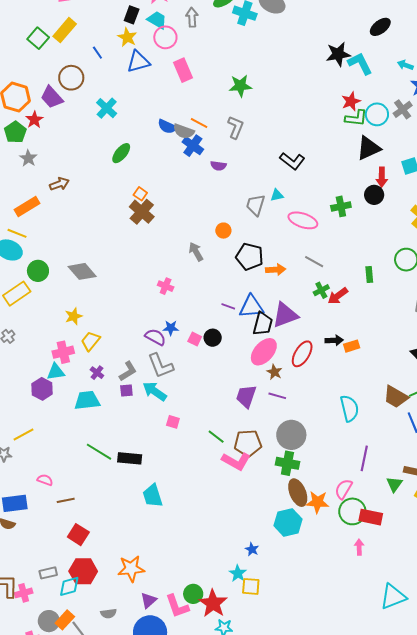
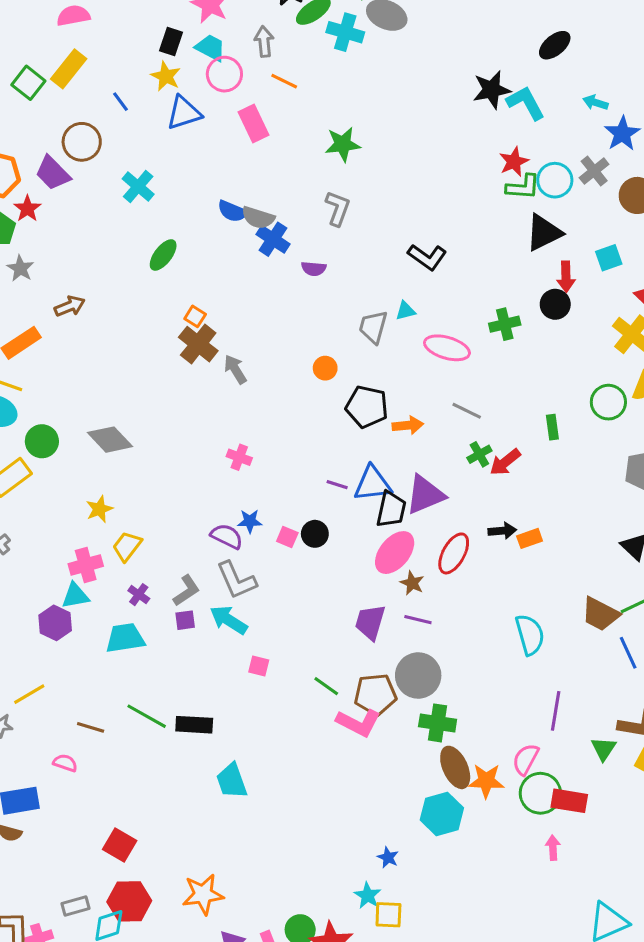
orange line: (199, 123) -> (284, 81), moved
gray arrow: (196, 252) -> (235, 369), moved
gray circle: (291, 435) -> (418, 675), moved
brown line: (66, 500) -> (91, 727), moved, turned 30

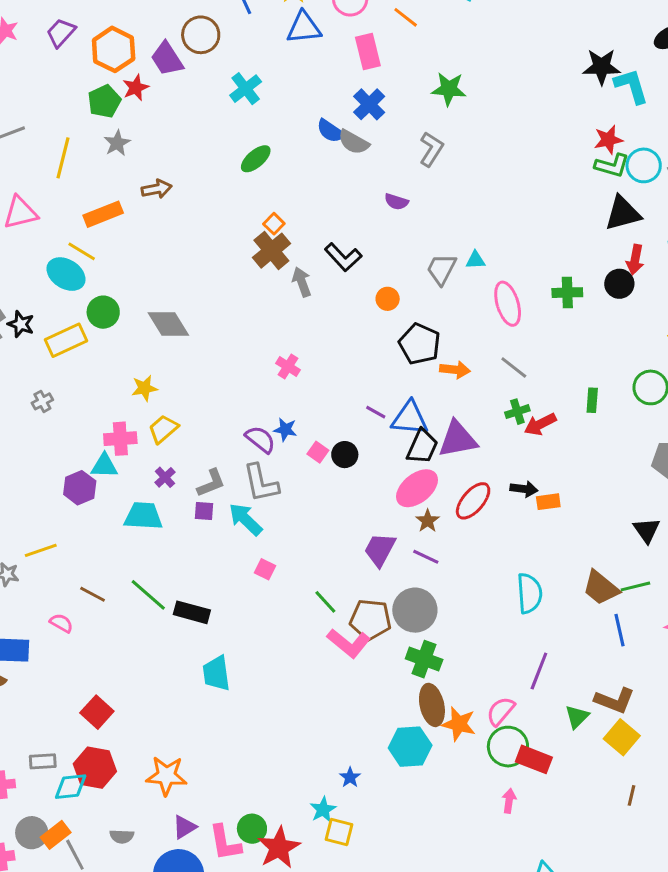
blue cross: (273, 239) -> (369, 104), moved
black L-shape: (427, 257) -> (343, 257), moved
pink ellipse: (447, 348) -> (508, 304), turned 45

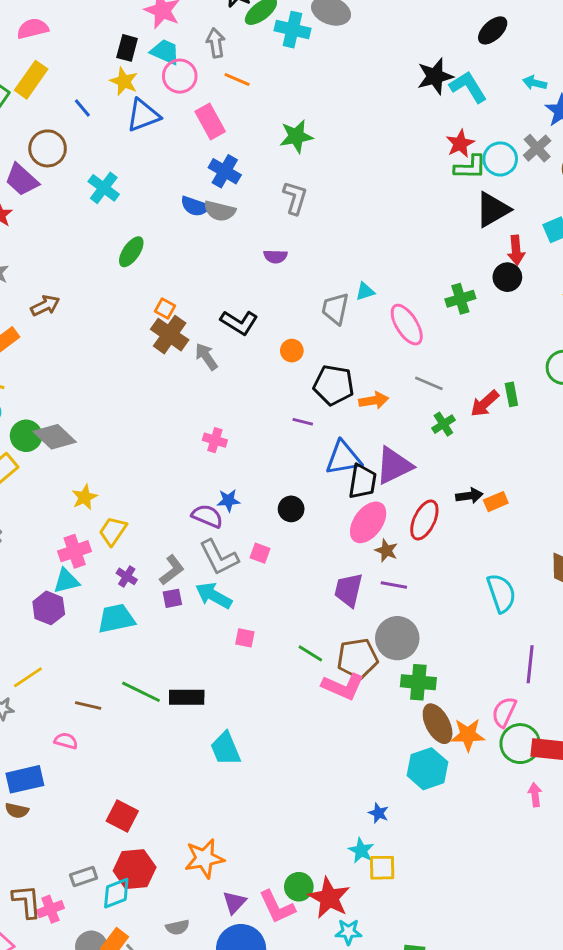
gray diamond: (168, 324) -> (55, 437), moved
purple line: (376, 412) -> (303, 422), moved
red arrow: (540, 424) -> (485, 403), moved
pink square: (318, 452) -> (260, 553), moved

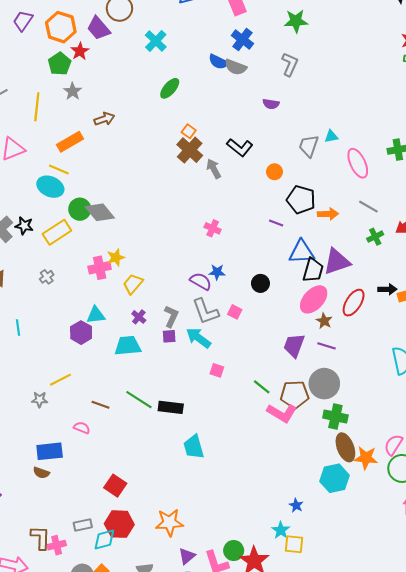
pink cross: (75, 551) -> (100, 268), moved
gray L-shape: (172, 570) -> (171, 316), turned -35

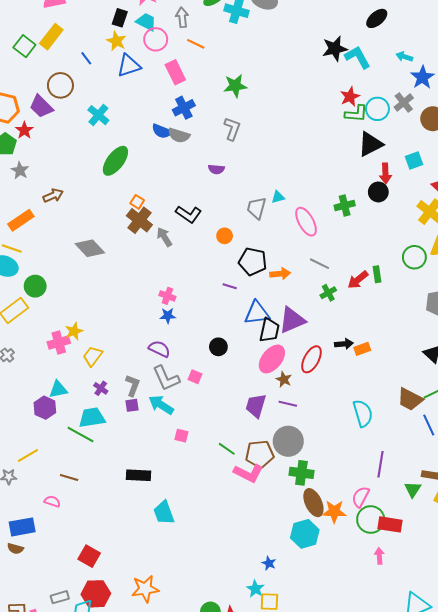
blue cross: (242, 40) -> (184, 108), turned 30
green ellipse: (170, 88) -> (115, 161), size x1.4
gray diamond: (100, 212) -> (90, 248), moved
blue star: (217, 272) -> (168, 316), moved
green line: (139, 400) -> (80, 434), moved

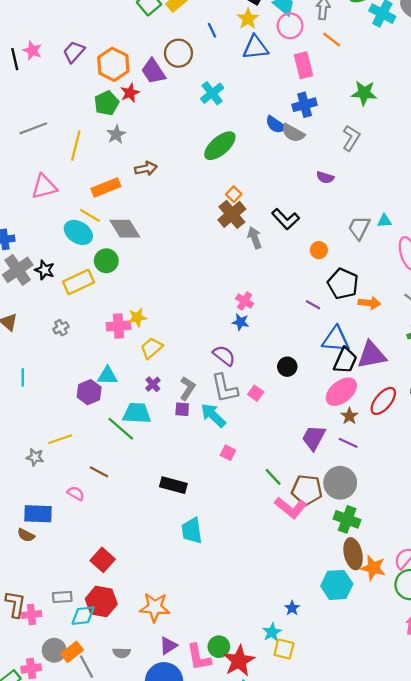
gray diamond: (90, 248) -> (125, 229), moved

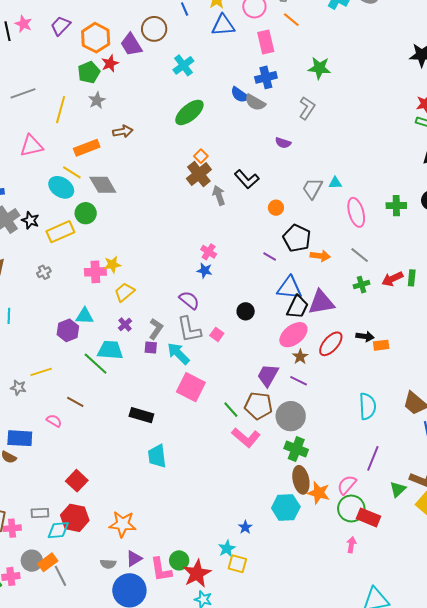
pink square: (228, 453) -> (191, 387), size x2.0
brown pentagon: (307, 490) -> (259, 406), moved
gray semicircle: (121, 653) -> (108, 564), moved

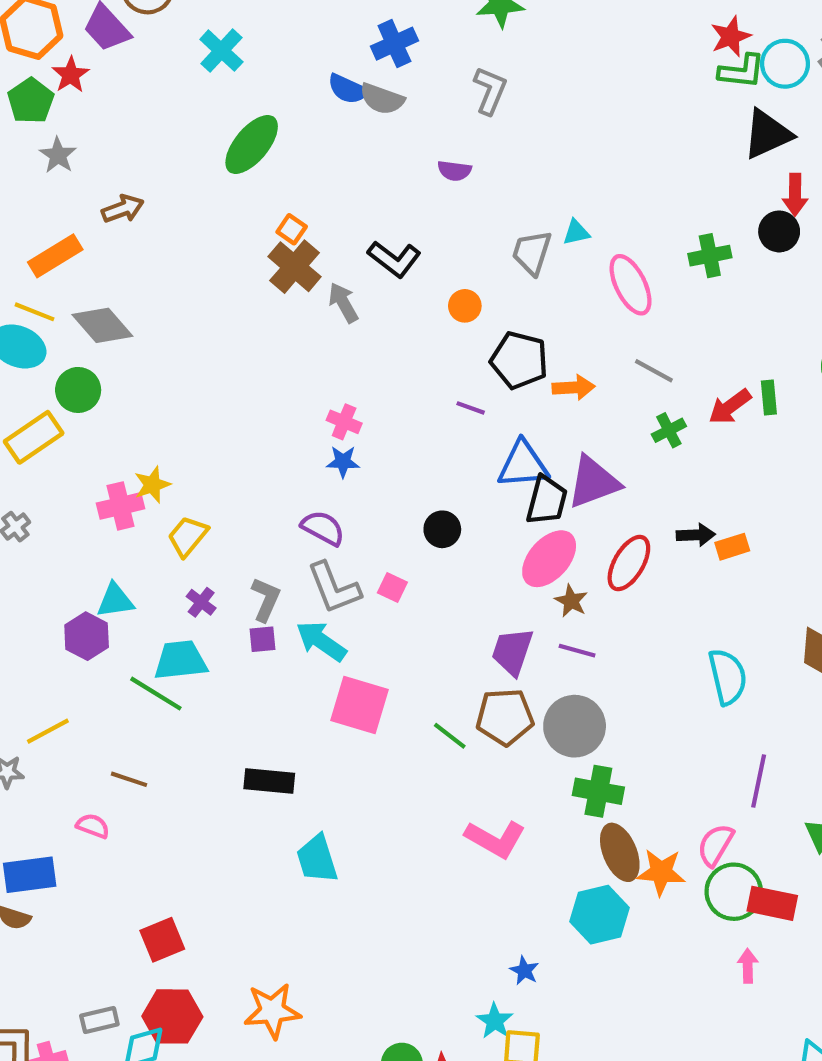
pink L-shape: (246, 438) -> (495, 839), moved
red square: (77, 481) -> (162, 940), turned 35

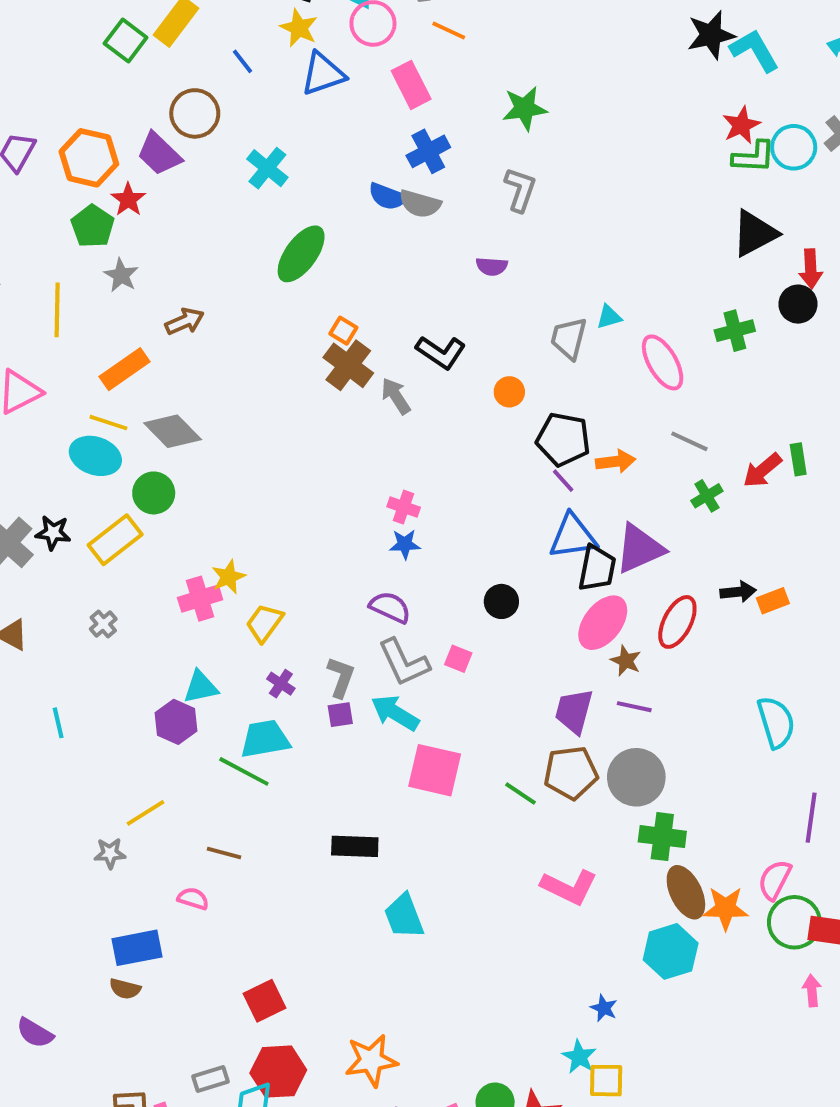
black triangle: (767, 134) -> (755, 233), moved
purple line: (471, 408) -> (563, 481), moved, turned 32

